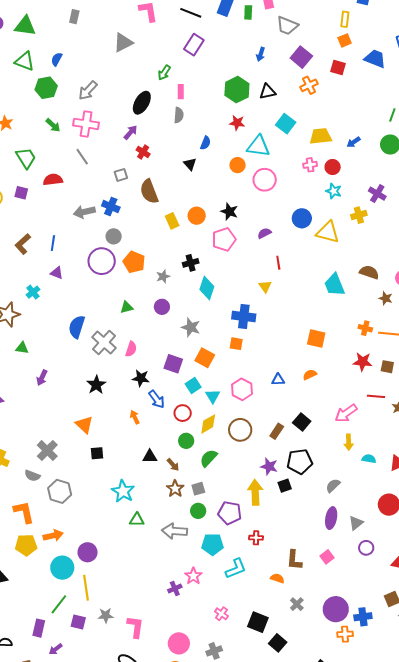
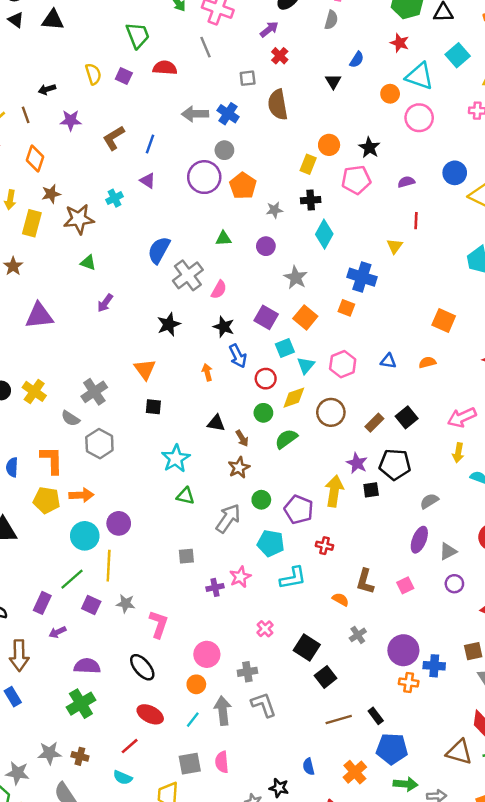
yellow rectangle: (172, 221) -> (308, 164), moved, turned 35
gray square: (198, 489) -> (186, 556), moved
gray arrow: (175, 531) -> (228, 518), turned 110

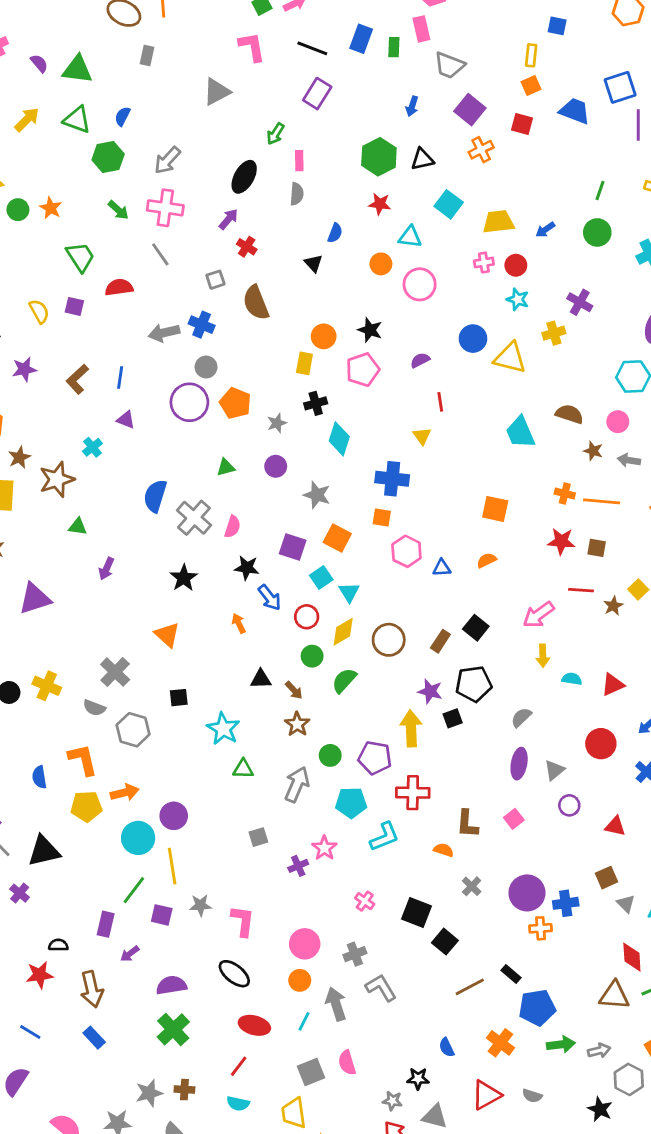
cyan triangle: (419, 76) -> (410, 237), size x0.7
pink hexagon: (343, 364) -> (406, 551), moved
black square: (153, 407) -> (179, 698), moved
red cross: (324, 546) -> (413, 793), size x1.6

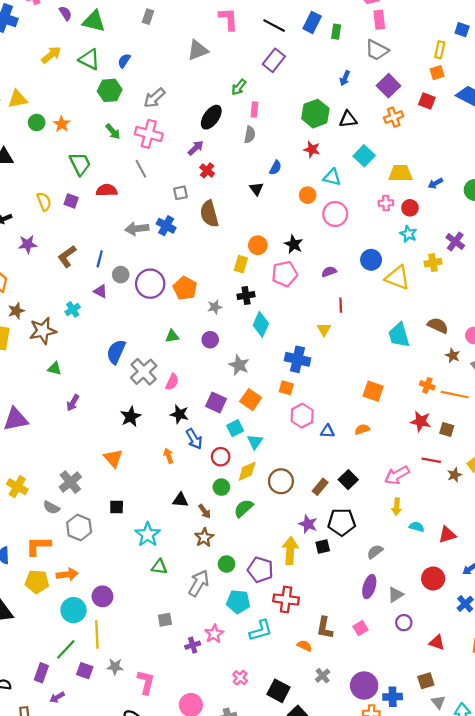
pink rectangle: (421, 29) -> (379, 20), moved
gray circle: (206, 367) -> (121, 275), moved
orange L-shape: (83, 760) -> (38, 546), turned -84

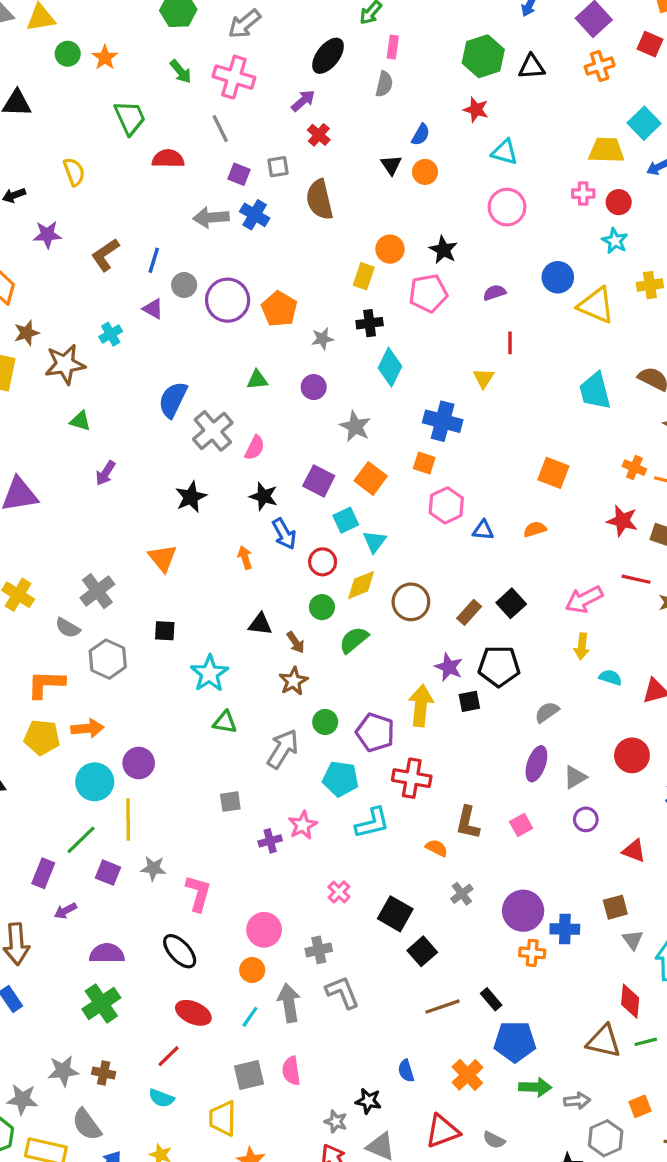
cyan square: (364, 156) -> (644, 123), moved
orange circle: (308, 195) -> (425, 172), moved
purple square: (71, 201) -> (239, 174), moved

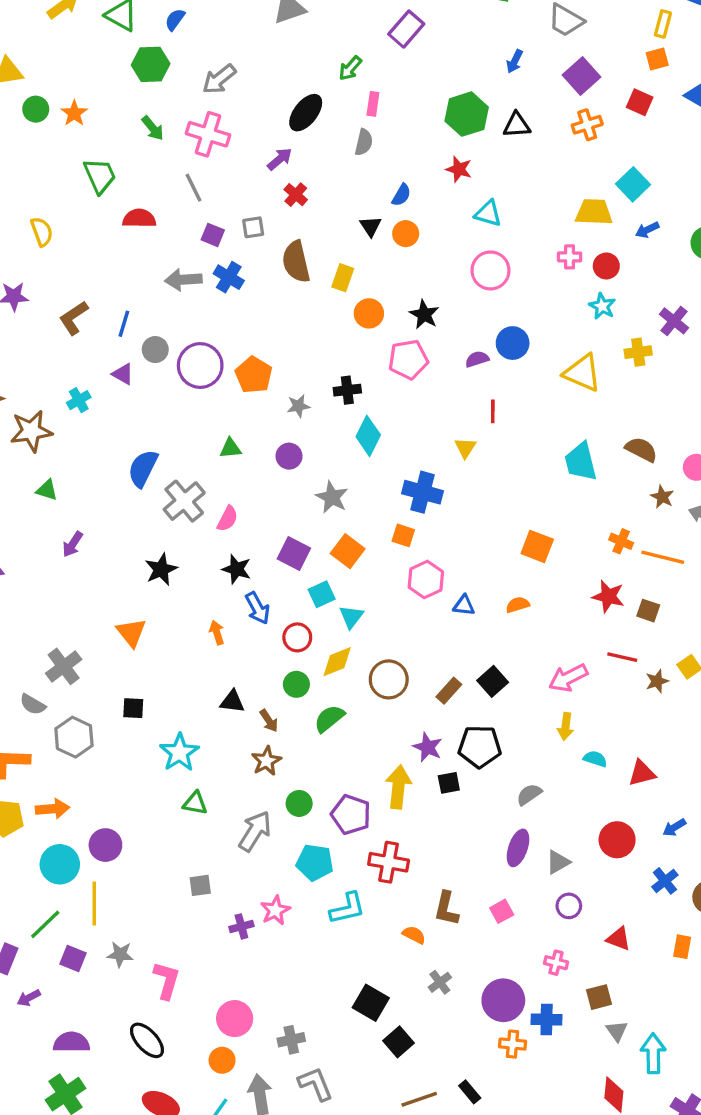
yellow rectangle: (364, 276) -> (343, 278), moved
blue circle: (558, 277) -> (513, 343), moved
pink cross: (339, 892) -> (556, 963), moved, turned -30

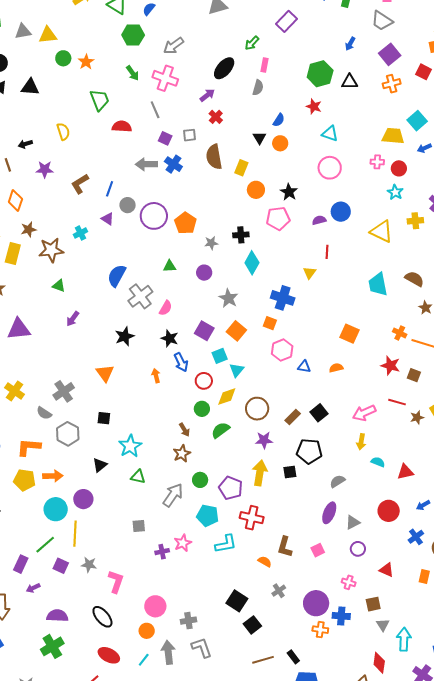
black triangle: (232, 702) -> (100, 465), moved, turned -49
purple star: (428, 747) -> (264, 440), moved, turned -30

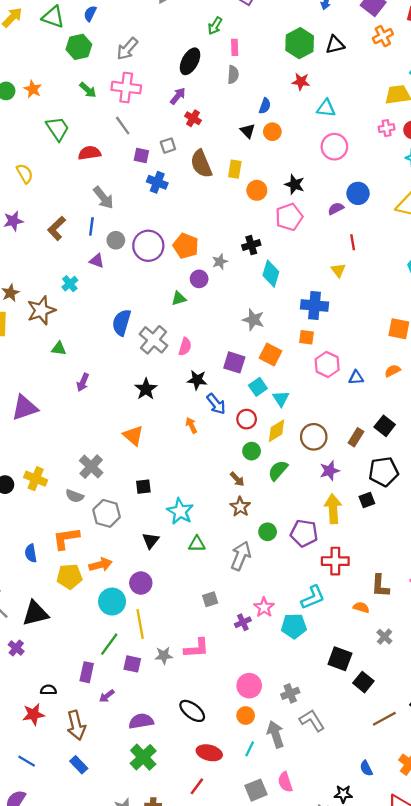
gray arrow: (146, 164) -> (103, 198), moved, turned -115
purple circle: (204, 273) -> (199, 279), moved
cyan pentagon: (208, 516) -> (294, 626), moved
pink L-shape: (116, 582) -> (197, 648), moved, turned 80

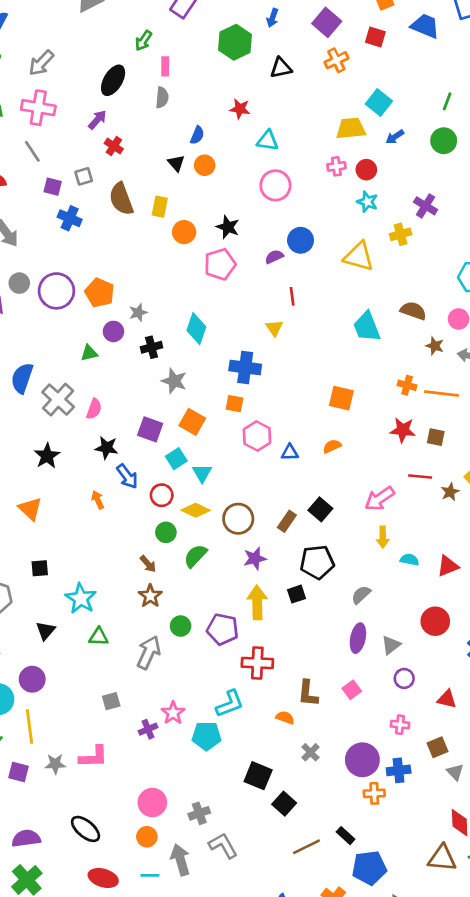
green hexagon: (300, 43) -> (235, 42), moved
black cross: (251, 245) -> (152, 347), moved
yellow diamond: (277, 431) -> (196, 510), turned 55
cyan line: (250, 749) -> (150, 875), turned 63

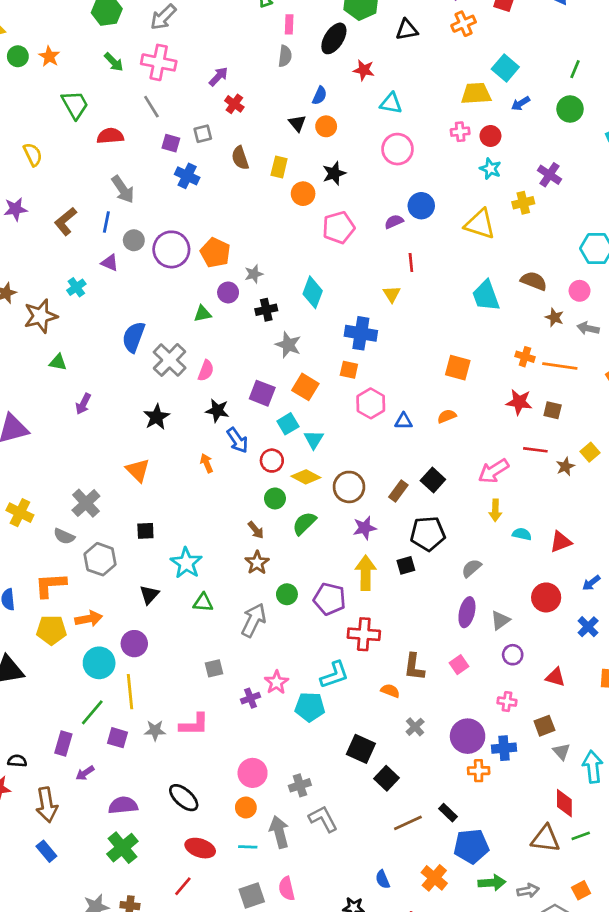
black ellipse: (113, 80) -> (334, 38), moved
brown semicircle: (121, 199) -> (240, 158), size x0.7
black star: (228, 227) -> (334, 173), moved, turned 30

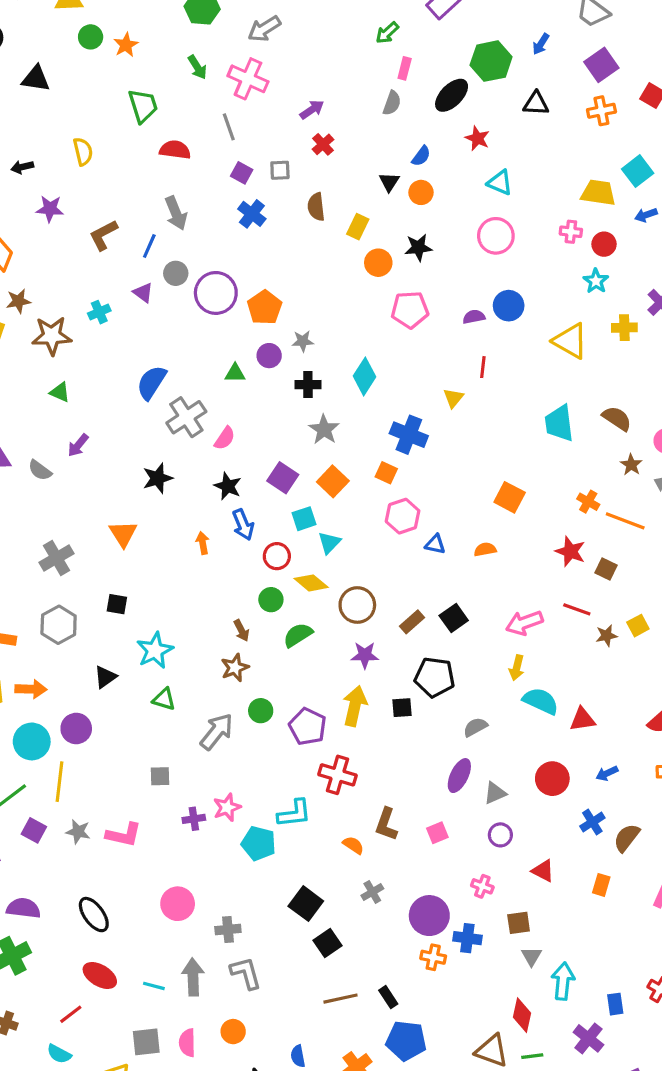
cyan semicircle: (522, 534) -> (541, 701), size x1.6
gray semicircle: (64, 536) -> (40, 470), moved
orange circle: (246, 807) -> (233, 1032), moved

